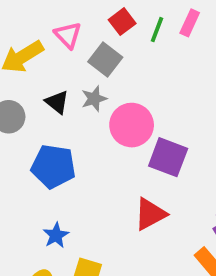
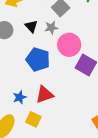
blue pentagon: (53, 166) -> (38, 59), moved
red triangle: (150, 214) -> (45, 95), moved

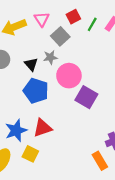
black triangle: (31, 26) -> (31, 64), moved
blue star: (20, 97) -> (16, 130), size x1.5

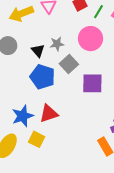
gray square: (60, 36) -> (69, 64), moved
pink circle: (69, 76) -> (91, 39), moved
purple square: (86, 97) -> (92, 83), turned -30

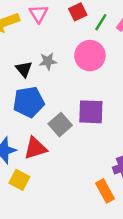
gray square: (69, 64) -> (60, 125), moved
blue pentagon: (42, 77) -> (29, 102), turned -30

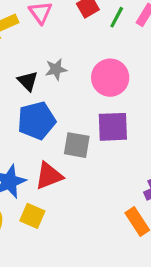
pink circle: (90, 56) -> (110, 78), moved
gray square: (60, 125) -> (77, 145), turned -35

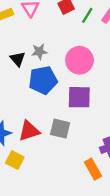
blue pentagon: (37, 121) -> (43, 80), moved
gray square: (77, 145) -> (60, 129), moved

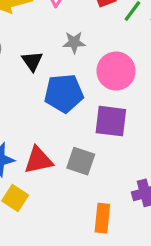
gray star: (39, 51) -> (74, 42), moved
orange rectangle: (93, 169) -> (102, 218), moved, turned 30

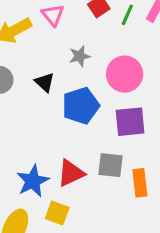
orange rectangle: (102, 218) -> (140, 183), moved

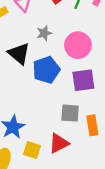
black triangle: (45, 82) -> (19, 54), size x1.5
red triangle: (71, 173) -> (59, 143), moved

